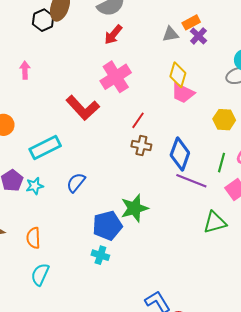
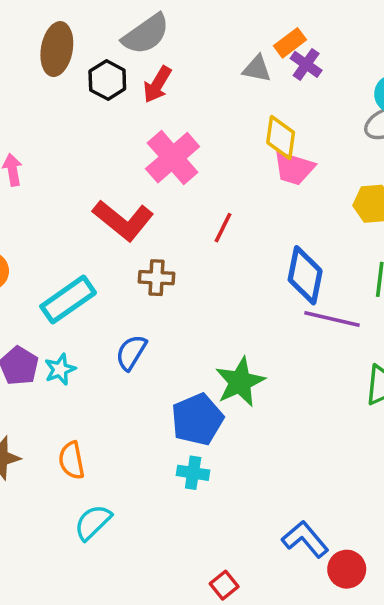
black hexagon: (43, 20) -> (107, 80), moved
gray triangle: (170, 34) -> (257, 69), turned 30
brown cross: (141, 146) -> (157, 278), moved
cyan semicircle: (40, 274) -> (93, 522), turned 30

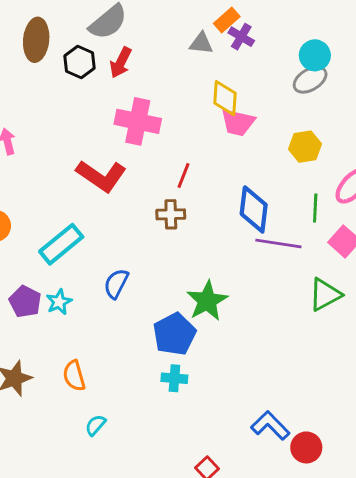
pink cross: (173, 158) -> (138, 121), turned -33
brown cross: (157, 278) -> (171, 214), moved
cyan semicircle: (93, 522) -> (96, 425), size x0.7

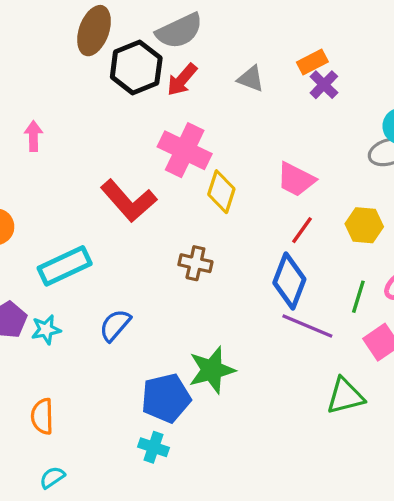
gray triangle: (201, 43) -> (251, 79), moved
black hexagon: (79, 62) -> (136, 68), size x1.4
yellow diamond: (225, 98) -> (221, 192), moved
red line: (183, 176) -> (302, 230), moved

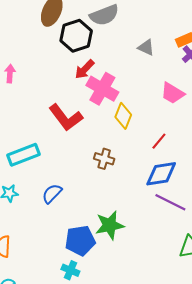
red arrow: (182, 80) -> (85, 69), moved
pink trapezoid: (296, 179) -> (173, 93), moved
red line: (302, 230) -> (159, 141), moved
blue diamond: (289, 281) -> (161, 174), turned 56

